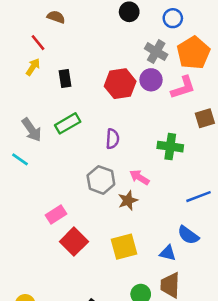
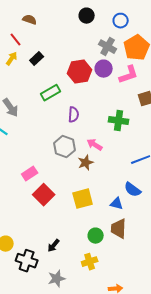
black rectangle: (65, 79) -> (37, 59), moved, turned 56
green rectangle: (68, 123) -> (51, 93), moved

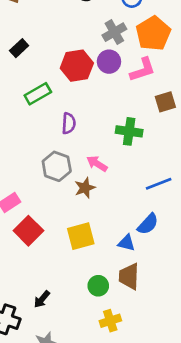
gray cross: (108, 47) -> (114, 32), turned 30
blue semicircle: (133, 190) -> (148, 224), turned -84
yellow cross: (90, 262) -> (110, 321), moved

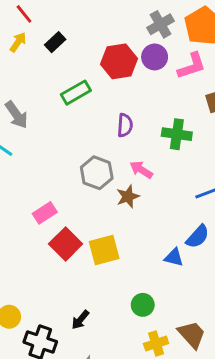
purple semicircle: (69, 123) -> (125, 125), moved
yellow square: (81, 236) -> (104, 250), moved
brown trapezoid: (129, 276) -> (192, 335), moved, turned 136

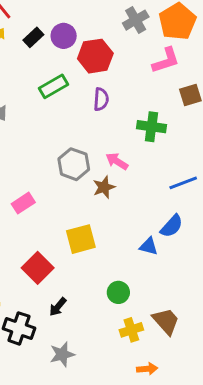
purple circle: (155, 57) -> (64, 36), moved
purple semicircle: (125, 125) -> (101, 99), moved
red square: (66, 244) -> (38, 268), moved

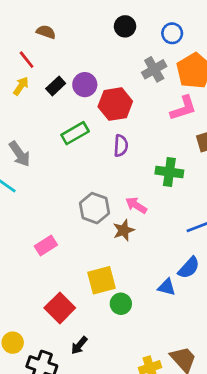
green circle: (118, 292) -> (121, 304), moved

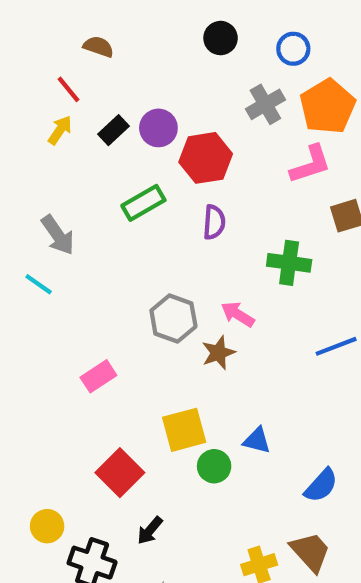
blue semicircle: (189, 268) -> (321, 485), moved
blue triangle: (167, 287) -> (257, 441), moved

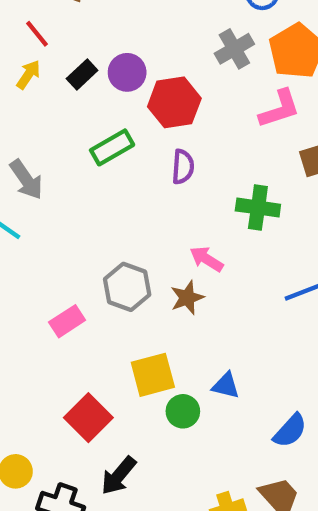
gray hexagon: (173, 318) -> (127, 287), moved
black arrow: (150, 530) -> (119, 476), size x1.4

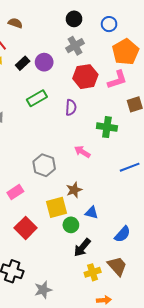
gray cross: (234, 49) -> (75, 46), moved
red hexagon: (174, 102) -> (85, 77), moved
brown star: (187, 298) -> (74, 190), moved
pink rectangle: (67, 321) -> (15, 192), moved
black arrow: (119, 476) -> (82, 248), moved

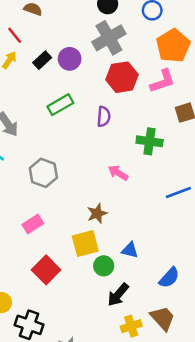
gray cross: (75, 46) -> (109, 38), size x1.4
gray hexagon: (44, 165) -> (43, 173), moved
brown star: (74, 190) -> (97, 213), moved

